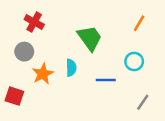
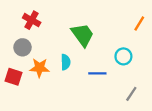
orange line: (139, 23) -> (139, 24), moved
orange star: (43, 74) -> (40, 68), turned 30
red square: (14, 96) -> (13, 77), moved

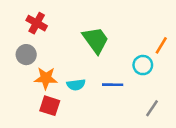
orange line: (139, 24) -> (161, 45), moved
cyan semicircle: (66, 62) -> (76, 85), moved, turned 84
red square: (13, 77) -> (50, 106), moved

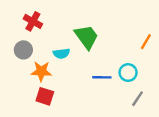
cyan circle: (143, 65) -> (128, 73), moved
cyan semicircle: (76, 85) -> (61, 54), moved

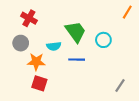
orange line: (146, 42) -> (127, 12), moved
cyan circle: (128, 73) -> (103, 40), moved
blue line: (102, 77) -> (77, 60), moved

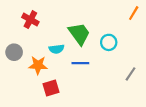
gray circle: (21, 43) -> (14, 52), moved
red square: (39, 83) -> (51, 88), moved, turned -35
gray line: (120, 85) -> (130, 74), moved

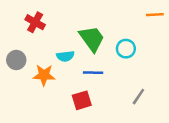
orange line: (134, 13) -> (155, 15), turned 56
gray line: (130, 74) -> (138, 97), moved
red square: (51, 88) -> (82, 100), moved

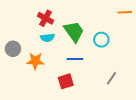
red cross: (35, 22) -> (45, 18), moved
cyan semicircle: (65, 56) -> (47, 38), moved

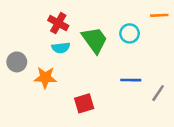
cyan circle: (101, 40) -> (130, 33), moved
blue line: (75, 59) -> (131, 80), moved
gray line: (112, 78) -> (158, 93), moved

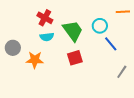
blue line: (131, 80) -> (111, 44), moved, turned 49
red square: (84, 103) -> (75, 58), moved

